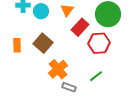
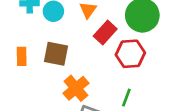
brown square: (43, 43) -> (56, 54), turned -30
green line: (96, 76) -> (126, 98), turned -32

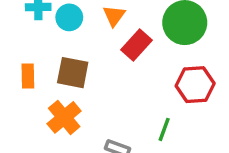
red hexagon: (130, 54) -> (195, 85), moved
orange cross: (76, 88) -> (64, 117), moved

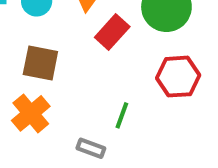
green line: (164, 129) -> (122, 115), moved

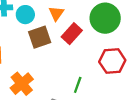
brown square: (40, 63) -> (40, 37), moved, turned -30

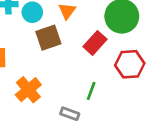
red rectangle: (72, 34) -> (95, 43), moved

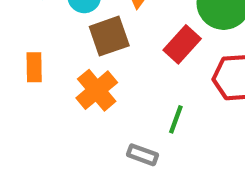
orange cross: (28, 90) -> (97, 90), moved

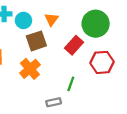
gray rectangle: (142, 155) -> (54, 102), turned -32

